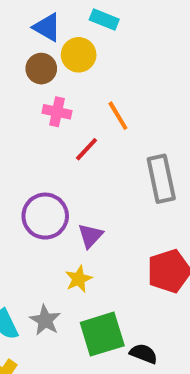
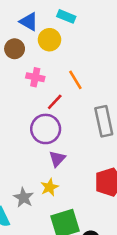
brown circle: (41, 69) -> (15, 49), moved
purple circle: (45, 216) -> (46, 129), moved
gray star: (45, 320) -> (24, 198), moved

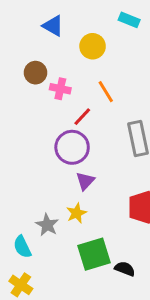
cyan rectangle: (66, 16) -> (129, 20), moved
yellow circle: (49, 40) -> (93, 46), moved
brown circle: (15, 49) -> (35, 73), moved

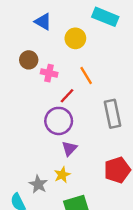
cyan rectangle: (129, 20) -> (105, 17), size x1.5

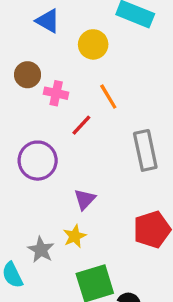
purple circle: (59, 121) -> (38, 161), moved

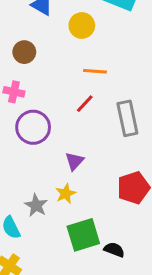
pink cross: (56, 93) -> (14, 92), moved
orange line: (108, 97) -> (95, 71), turned -55
red line: (81, 125) -> (85, 104), moved

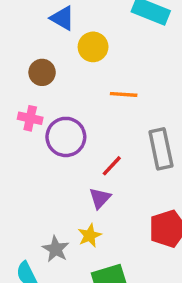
yellow circle: (82, 25) -> (93, 47), moved
red line: (85, 104) -> (112, 166), moved
purple circle: (33, 127) -> (66, 137), moved

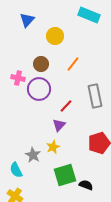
blue triangle: (62, 18) -> (27, 20), moved, turned 42
brown circle: (42, 72) -> (41, 64), moved
orange line: (124, 94) -> (73, 64), turned -56

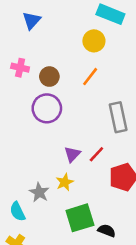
yellow circle: (55, 36) -> (94, 41), moved
pink cross: (18, 78) -> (20, 68), moved
red line: (66, 106) -> (96, 154), moved

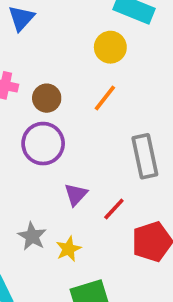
purple triangle: (72, 154) -> (76, 194), moved
gray star: (39, 192) -> (32, 236), moved

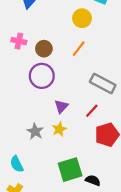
gray rectangle: (145, 156) -> (103, 84), turned -50
red line: (114, 209) -> (92, 111), moved
yellow star: (69, 249) -> (59, 129), moved

